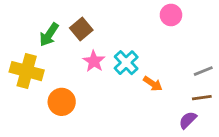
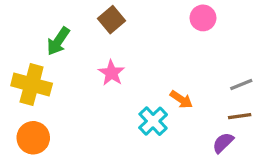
brown square: (81, 29) -> (111, 20), moved
cyan cross: (126, 63) -> (153, 121), moved
orange circle: (62, 102) -> (33, 138), moved

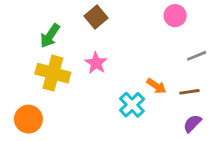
yellow cross: (32, 85) -> (53, 73), moved
gray line: (241, 85) -> (197, 56), moved
brown line: (240, 116) -> (189, 92), moved

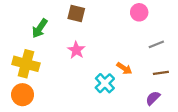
brown square: (96, 17) -> (76, 13), turned -36
yellow cross: (53, 73) -> (26, 64), moved
brown line: (189, 92) -> (161, 73), moved

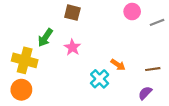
green arrow: (40, 28) -> (45, 38), moved
gray line: (156, 44) -> (157, 22), moved

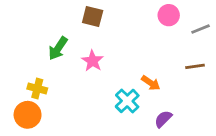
yellow cross: (25, 60) -> (37, 88), moved, size x0.6
brown line: (153, 69) -> (195, 66), moved
purple semicircle: (145, 93) -> (163, 119), moved

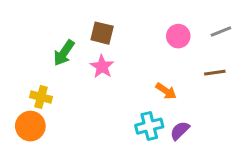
pink circle: (169, 15) -> (178, 36), moved
brown square: (93, 17) -> (102, 33), moved
cyan cross: (127, 101) -> (149, 126), moved, turned 30

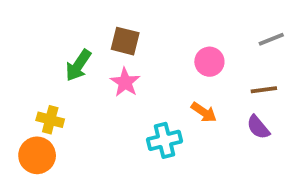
pink circle: (178, 36) -> (209, 62), moved
cyan cross: (149, 126) -> (164, 140), moved
purple semicircle: (180, 131) -> (258, 127), moved, turned -85

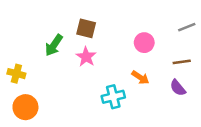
yellow cross: (50, 120) -> (16, 74), moved

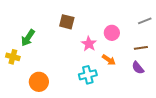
green arrow: (54, 45) -> (28, 38), moved
pink star: (86, 57) -> (89, 44), moved
orange circle: (25, 107) -> (39, 82), moved

